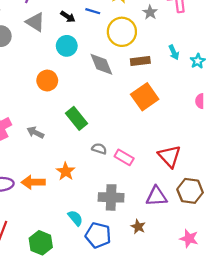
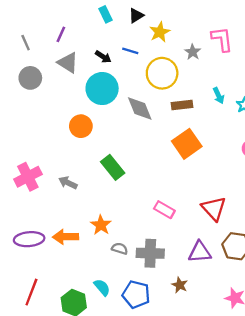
cyan circle: (67, 46) -> (102, 89), size x1.4
gray semicircle: (99, 149) -> (120, 249), moved
cyan semicircle: (75, 218) -> (102, 287), moved

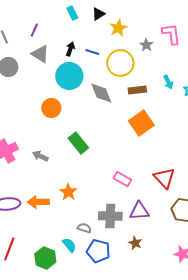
blue line: (130, 51) -> (92, 52), moved
black arrow: (103, 57) -> (70, 49), turned -104
gray semicircle: (120, 249) -> (84, 228), moved
purple triangle: (200, 252) -> (139, 211), moved

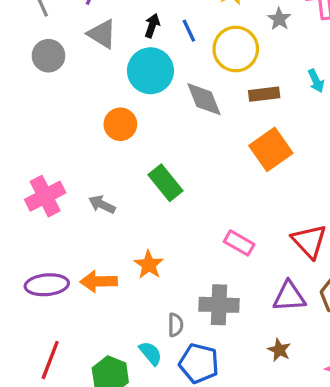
blue line: (92, 52) -> (189, 31), turned 48
purple triangle: (139, 211) -> (289, 296), moved
gray semicircle: (84, 228) -> (176, 325), turned 72
brown star: (135, 243) -> (279, 350), moved

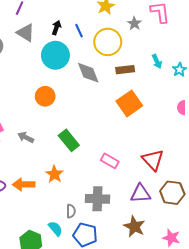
orange circle: (120, 124) -> (45, 96), moved
green rectangle: (166, 183) -> (69, 140), moved
brown star: (279, 350) -> (134, 226), size x1.5

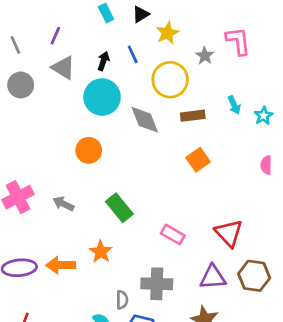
blue line: (79, 31) -> (133, 54), moved
orange square: (129, 103) -> (198, 160), size x0.7

